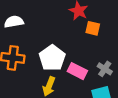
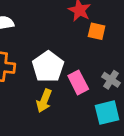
pink rectangle: (77, 71) -> (78, 82), turned 36

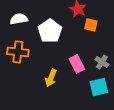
white pentagon: (48, 67) -> (50, 31), moved

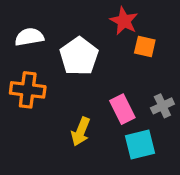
gray cross: (102, 62) -> (162, 106), turned 32
cyan square: (99, 87) -> (140, 144), moved

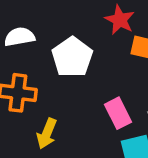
yellow arrow: (81, 132) -> (47, 134), moved

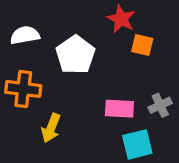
pink rectangle: (118, 113) -> (119, 109), turned -60

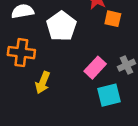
pink rectangle: (119, 109) -> (95, 68), turned -50

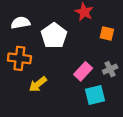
orange square: (113, 19) -> (107, 34), moved
yellow arrow: (43, 83) -> (38, 84), turned 30

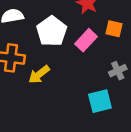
pink rectangle: (83, 71) -> (86, 40), moved
yellow arrow: (38, 84) -> (39, 74), moved

